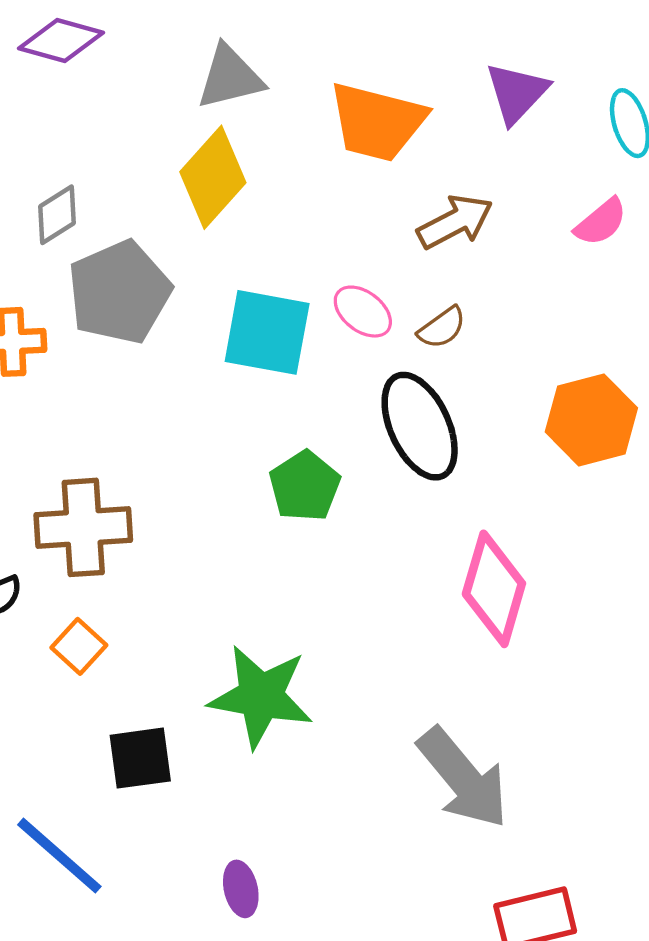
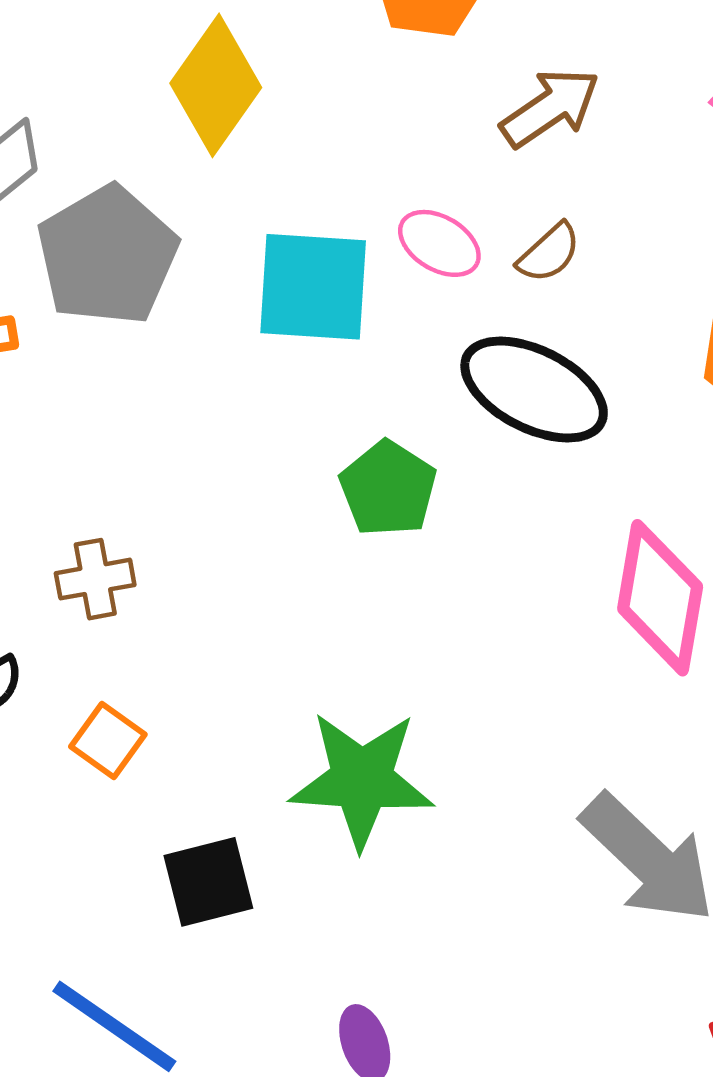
black ellipse: (420, 426) -> (534, 389), turned -32
brown cross: (83, 527) -> (95, 579), size x0.6

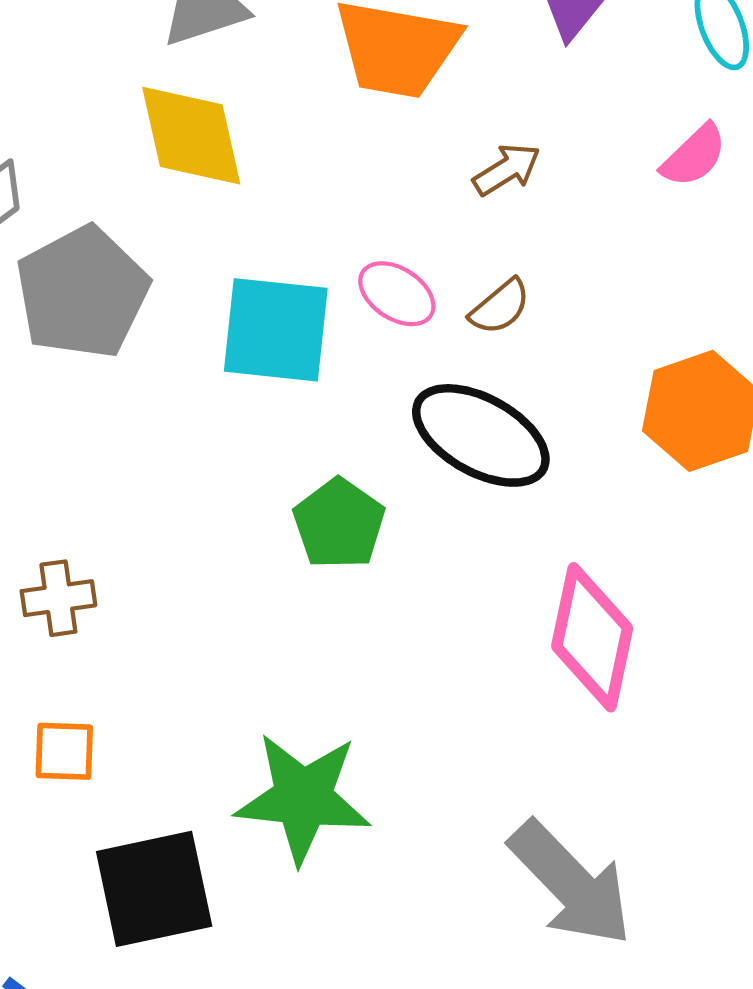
yellow diamond: (216, 85) -> (191, 136), turned -50
brown arrow: (550, 108) -> (507, 169), size x0.7
orange square: (108, 741) -> (64, 751), turned -36
black square: (208, 882) -> (154, 889), size x1.4

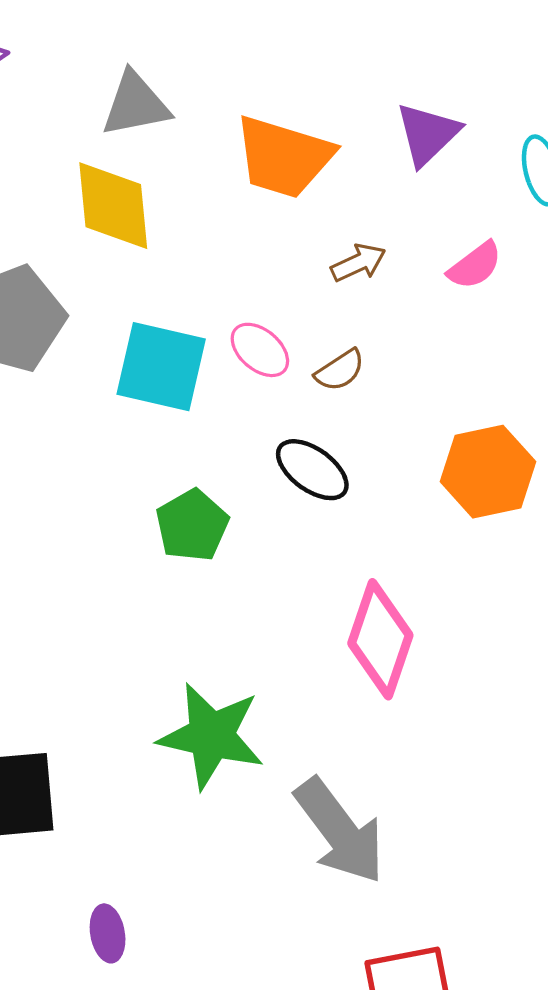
pink semicircle: (694, 156) -> (475, 266), moved
black ellipse: (481, 435) -> (312, 470), size x0.7
green star: (303, 798) -> (211, 736), moved

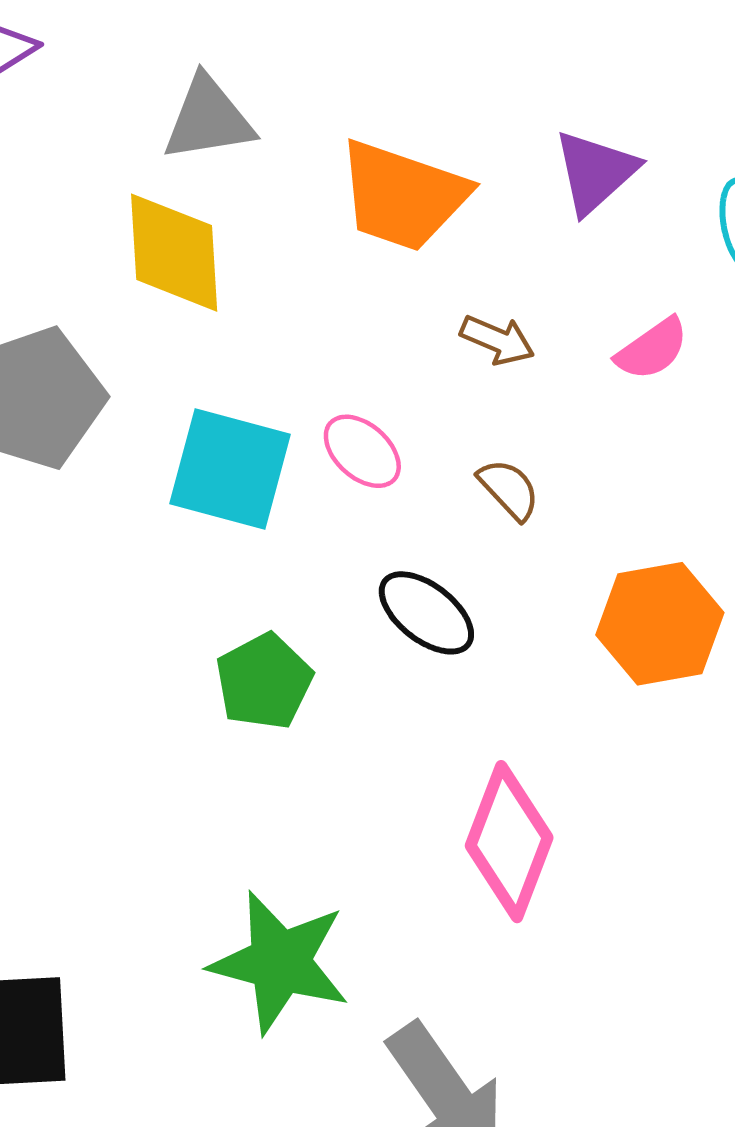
brown arrow: (358, 263) -> (497, 340), turned 46
brown semicircle: (340, 370) -> (509, 489), moved, turned -102

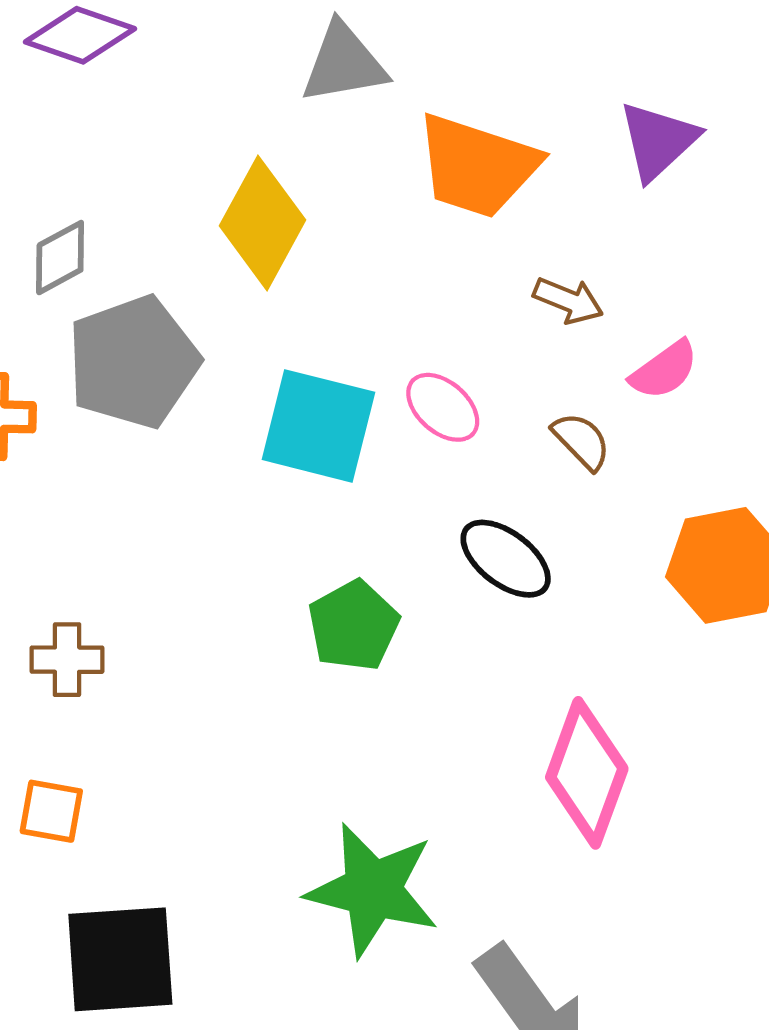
gray triangle: (208, 119) -> (344, 63), moved
yellow diamond: (174, 253) -> (263, 223), turned 33
pink semicircle: (652, 349) -> (664, 370), moved

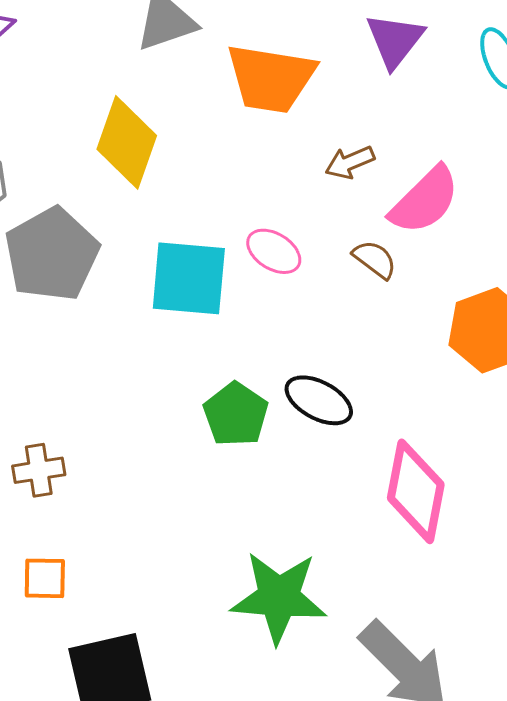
brown arrow: (568, 300) -> (350, 162), turned 144
pink semicircle: (664, 370) -> (425, 200), size x1.5
black ellipse: (506, 559) -> (319, 400), moved

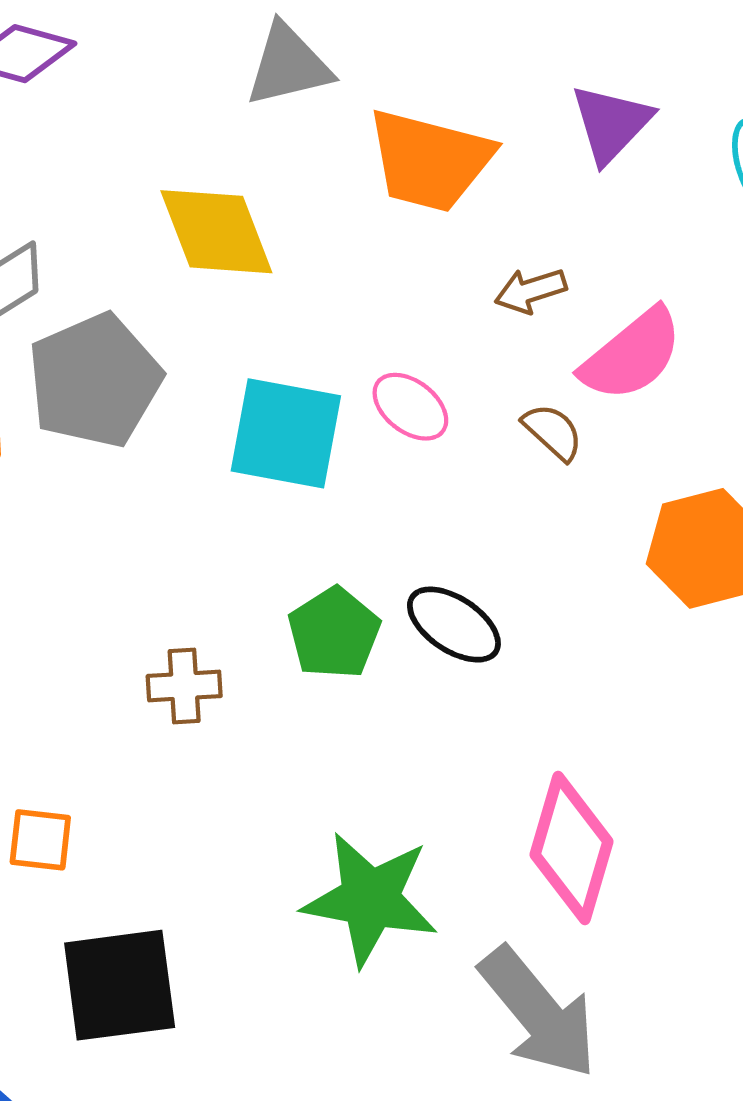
yellow diamond: (127, 142) -> (216, 232), turned -46
brown cross: (39, 470) -> (184, 686), moved
pink diamond: (416, 491) -> (571, 848), moved

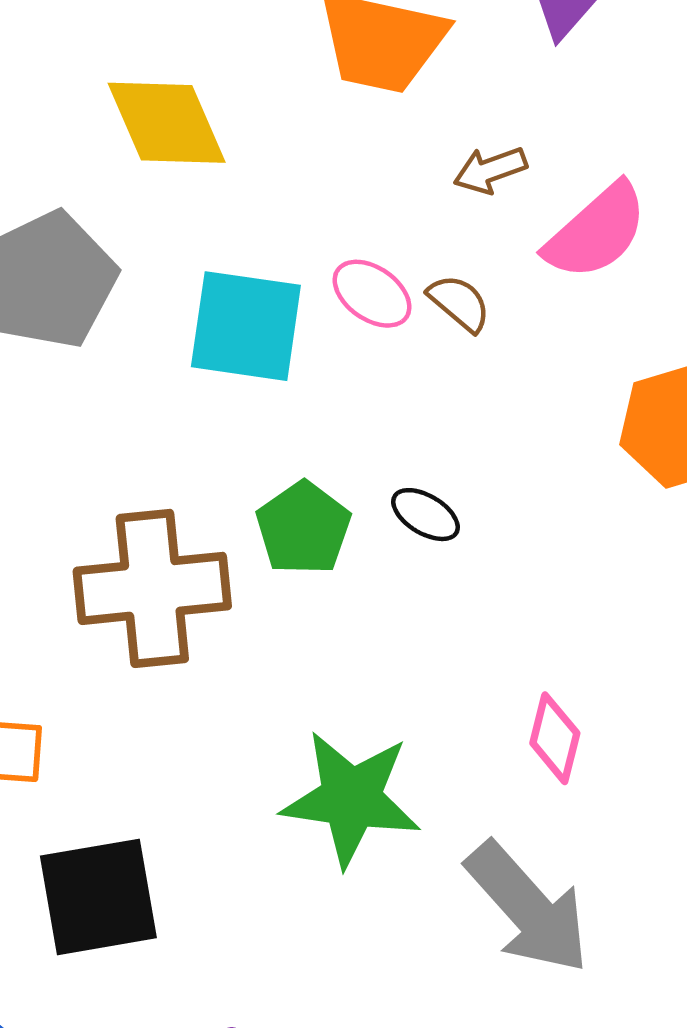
brown semicircle: (553, 432) -> (459, 303), moved
black ellipse: (454, 625) -> (426, 515), size x0.7
brown cross: (184, 686) -> (152, 588), size x2.0
pink diamond: (571, 848) -> (555, 738), size x0.6

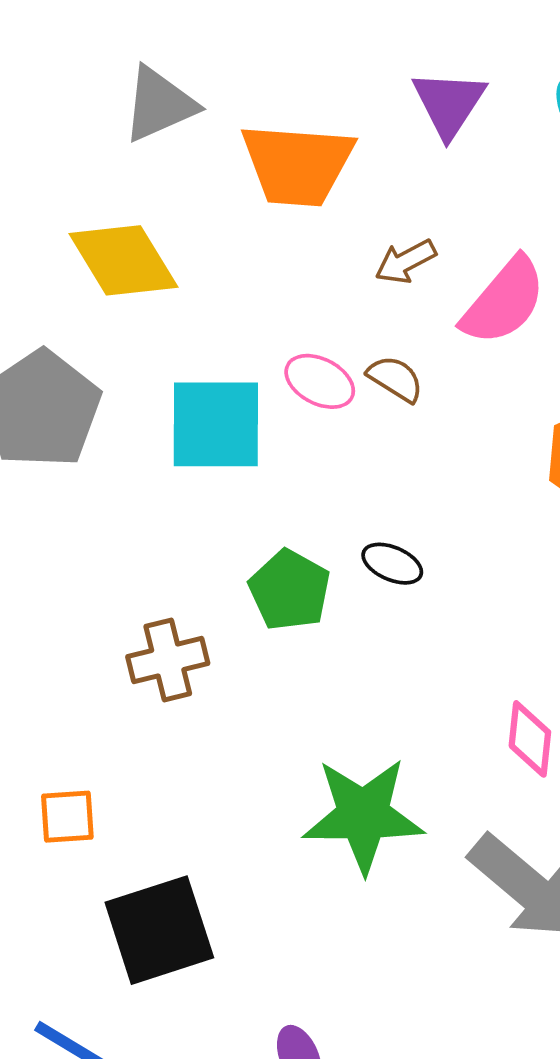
brown cross: (152, 588) -> (168, 660), size x0.6

